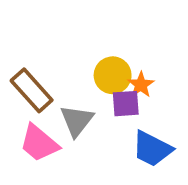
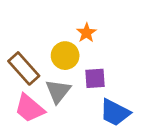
yellow circle: (113, 75) -> (65, 56), moved
orange star: (141, 85) -> (86, 33), moved

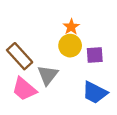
yellow circle: (65, 56) -> (70, 46), moved
purple square: (95, 78) -> (95, 55), moved

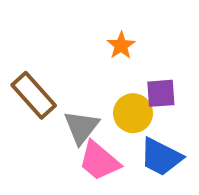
yellow circle: (70, 46) -> (133, 113), moved
pink trapezoid: (24, 89) -> (99, 161), moved

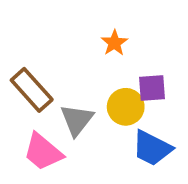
pink trapezoid: (99, 161) -> (43, 152), moved

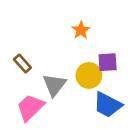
brown rectangle: (32, 90) -> (22, 63), size x0.6
pink trapezoid: (43, 152) -> (30, 107), turned 96

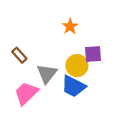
blue trapezoid: (108, 105) -> (73, 86), moved

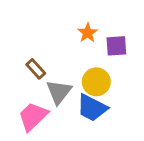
purple square: (93, 54) -> (116, 46), moved
brown rectangle: (19, 55) -> (36, 69), moved

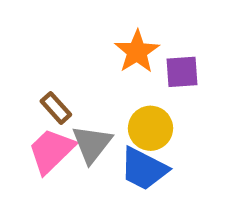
orange star: (88, 33) -> (137, 52), size x1.4
pink trapezoid: (33, 116) -> (51, 151), moved

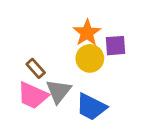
yellow circle: (150, 128) -> (90, 58), moved
pink trapezoid: (51, 151) -> (33, 95), turned -112

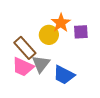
yellow circle: (90, 58) -> (49, 35), moved
brown rectangle: (36, 68) -> (25, 48), size x1.6

